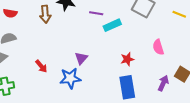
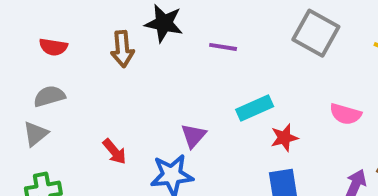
cyan rectangle: (112, 25) -> (255, 108), moved
pink semicircle: (158, 47) -> (345, 114), turned -56

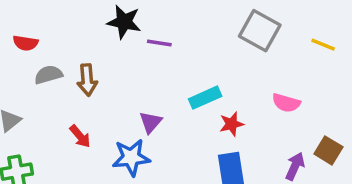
purple line: (223, 47) -> (159, 43), moved
brown arrow: (122, 49) -> (87, 80), moved
gray semicircle: (49, 96) -> (48, 75), moved

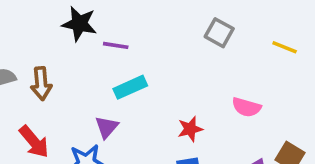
gray square: (260, 31) -> (219, 33), size x0.7
cyan rectangle: (205, 98) -> (130, 87), moved
red arrow: (80, 136) -> (34, 142), size x1.4

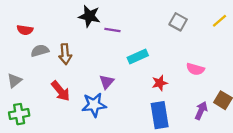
yellow line: (285, 47) -> (220, 21), moved, turned -63
cyan rectangle: (130, 87) -> (138, 56), moved

